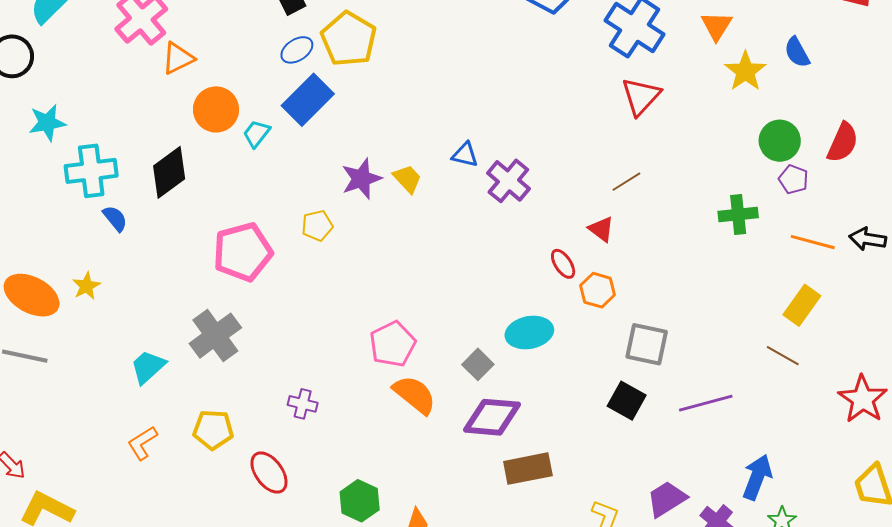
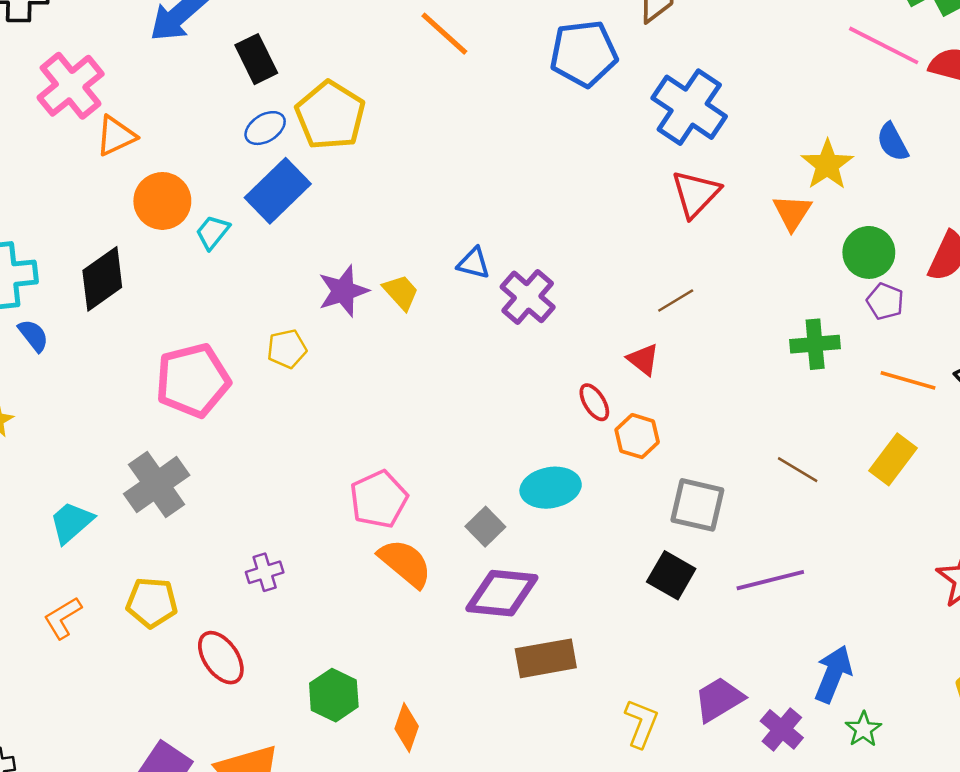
orange triangle: (716, 26) -> (792, 212), moved
brown line: (783, 356) -> (798, 470), moved
purple cross: (303, 404) -> (265, 572), turned -32

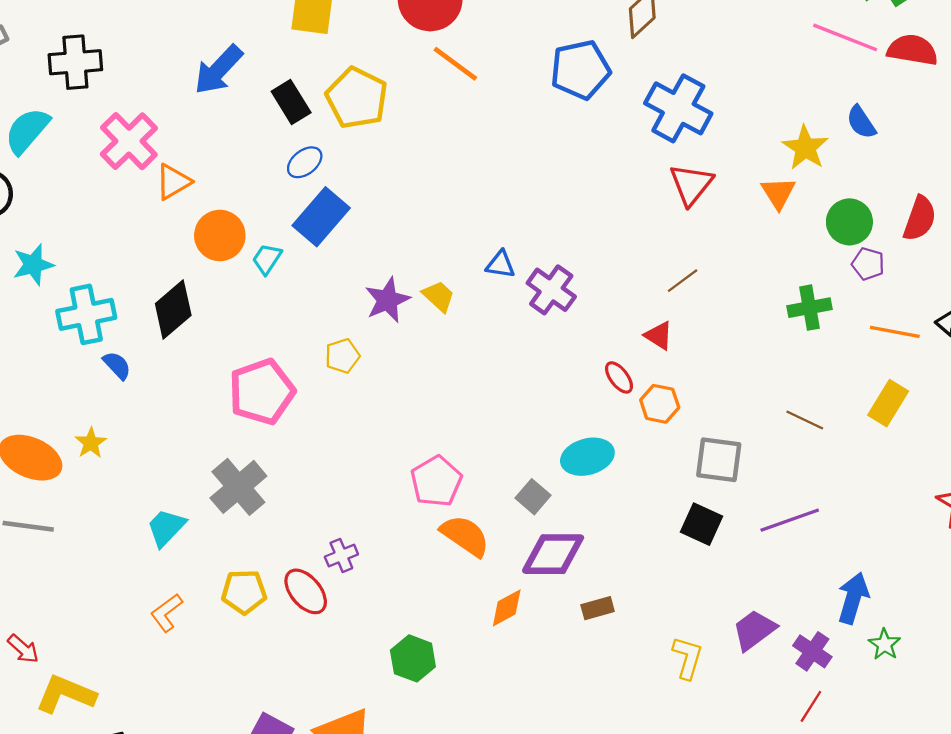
yellow pentagon: (330, 115) -> (357, 98), moved
red ellipse: (221, 658) -> (306, 591), moved
brown rectangle: (546, 658) -> (598, 608), size x0.6
orange diamond: (407, 728) -> (507, 608), moved, turned 48

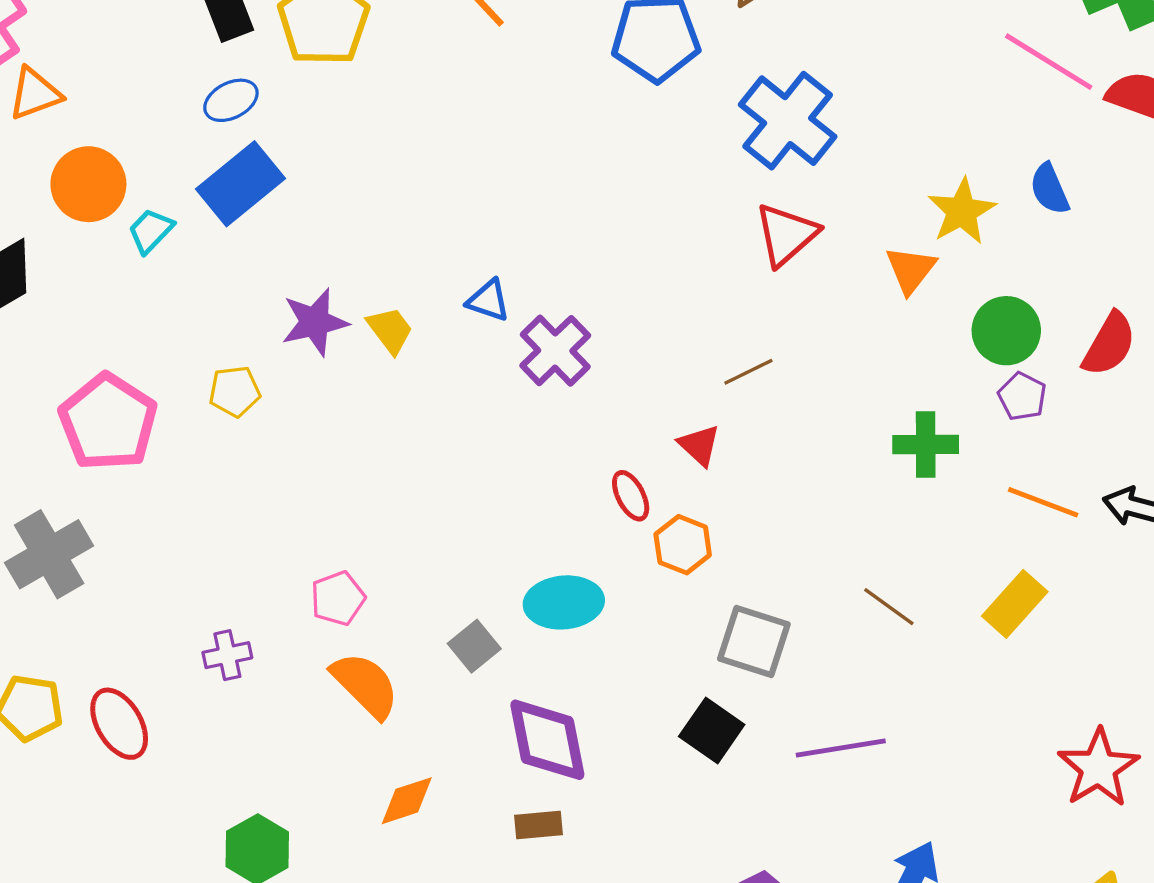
pink pentagon: (262, 392) -> (108, 422), turned -30
pink pentagon: (436, 481) -> (338, 598), size x0.7
purple diamond: (553, 554) -> (547, 740), moved, turned 68
purple cross: (341, 555) -> (227, 655), moved

